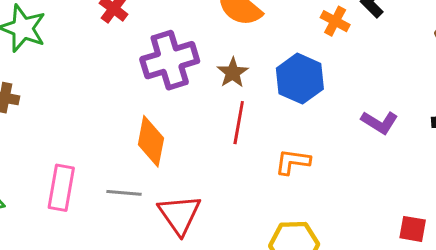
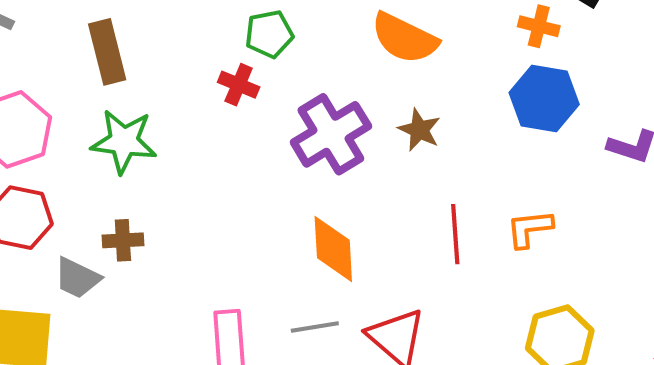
blue hexagon: (300, 79) -> (544, 98), moved
red line: (239, 123) -> (455, 234), moved

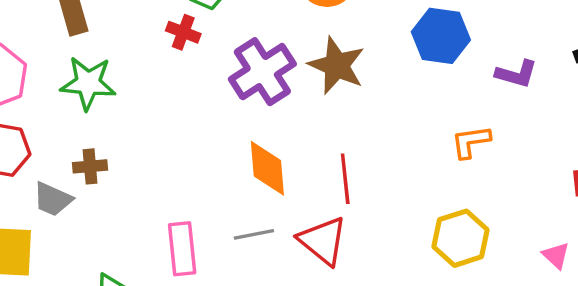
brown star: (419, 130) -> (337, 65), size x1.6
orange L-shape: (529, 229) -> (471, 142), moved
red line: (455, 234) -> (345, 179), moved

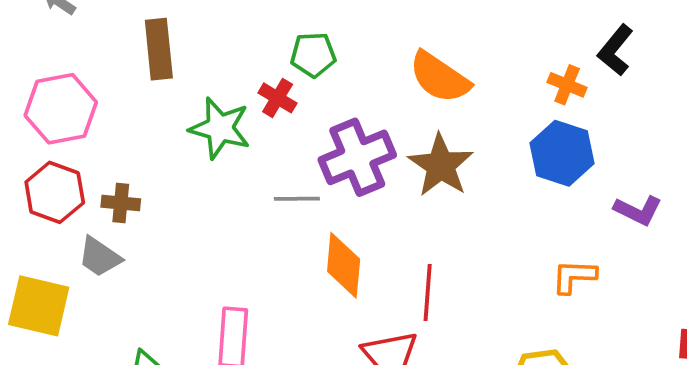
green star: (88, 83) -> (220, 128), moved
brown cross: (90, 166) -> (121, 203), moved
gray line: (254, 234) -> (297, 199), moved

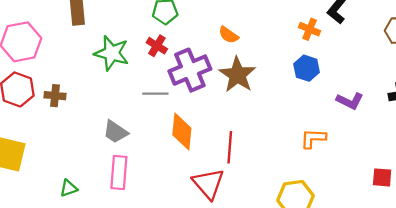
orange semicircle: (440, 77) -> (229, 35), moved, size x0.6
red cross: (278, 98) -> (157, 46), moved
blue hexagon: (562, 153) -> (307, 68), size x0.7
gray trapezoid: (100, 257) -> (115, 132), moved

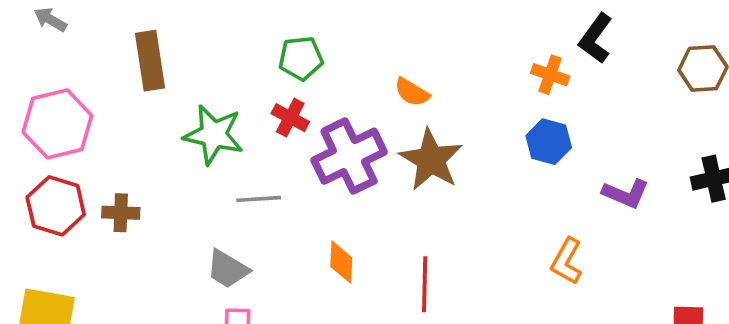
gray line: (155, 94) -> (259, 199), moved
orange diamond: (182, 132) -> (341, 262), size x0.7
orange L-shape: (313, 138) -> (567, 261), turned -60

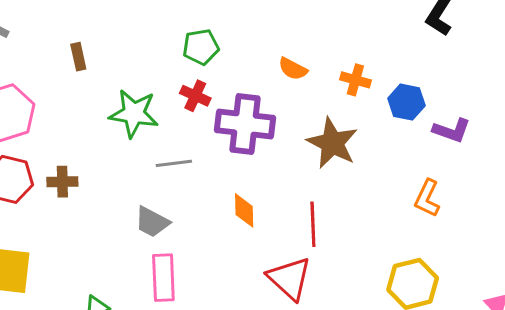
brown rectangle: (150, 61) -> (78, 57), size x0.6
orange cross: (550, 75) -> (355, 80), moved
purple cross: (349, 156) -> (245, 124), turned 36
brown star: (431, 160) -> (332, 143), moved
purple L-shape: (626, 194) -> (452, 130), moved

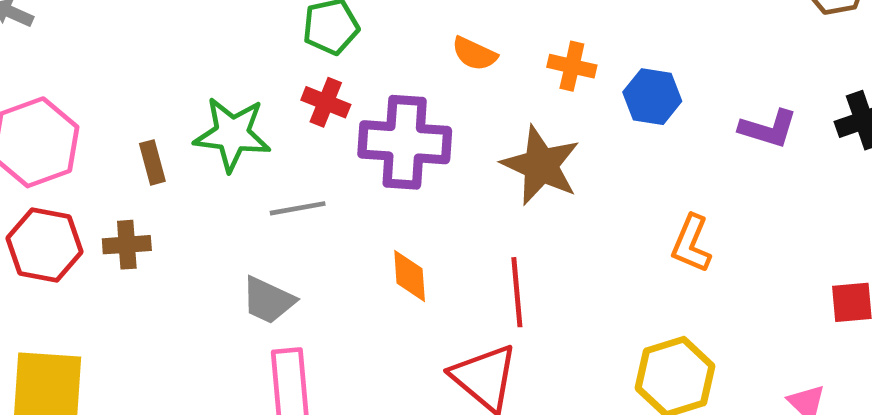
brown rectangle: (78, 57) -> (152, 162), moved
purple L-shape: (452, 130) -> (768, 129), moved

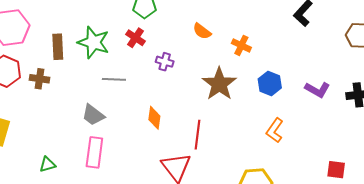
blue hexagon: (652, 97) -> (270, 83), moved
purple cross: (405, 142) -> (165, 62), size x0.5
brown rectangle: (152, 162) -> (58, 47), size x1.4

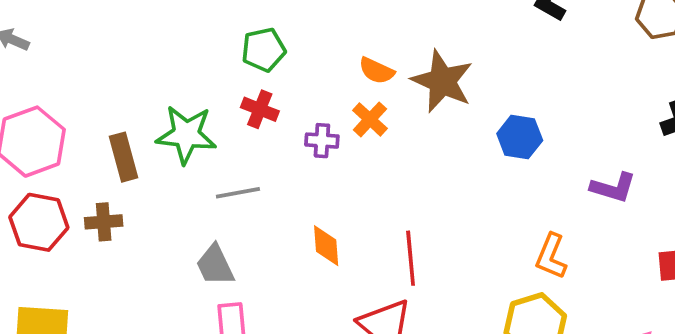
orange cross: (241, 45) -> (370, 119), moved, turned 30
brown star: (219, 84) -> (442, 81), moved
purple L-shape: (317, 90) -> (613, 188), moved
gray trapezoid: (93, 115) -> (215, 265), turned 40
orange L-shape: (275, 130) -> (551, 256), moved

